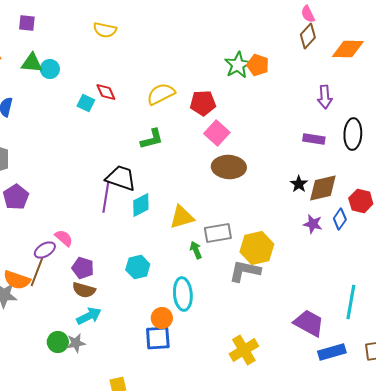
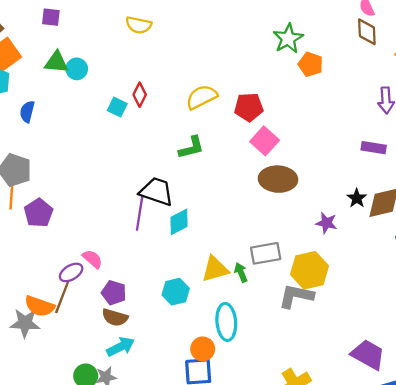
brown diamond: (308, 36) -> (367, 32), turned -45
green star: (238, 65) -> (288, 39), moved
red diamond: (106, 92) -> (140, 95), turned 50
yellow triangle: (182, 217) -> (215, 269), moved
purple star: (313, 224) -> (326, 223), moved

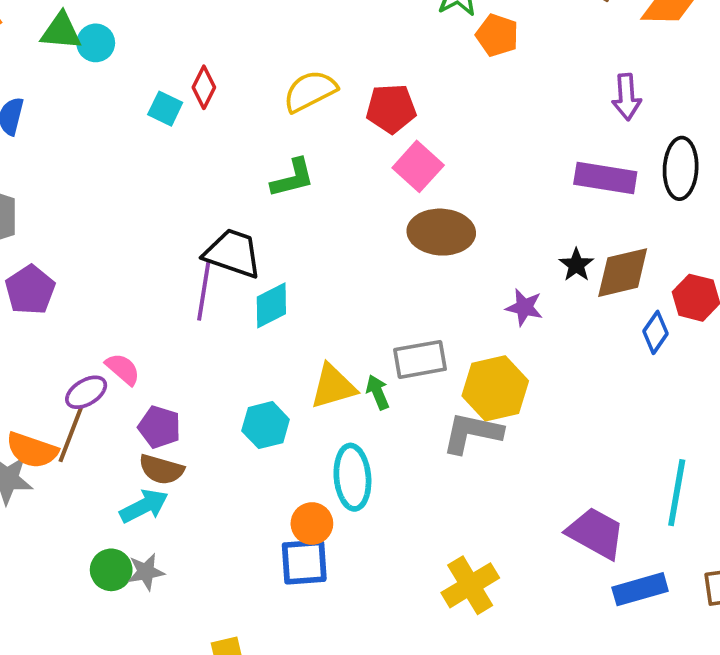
purple rectangle: (374, 148) -> (605, 178), size x1.4
cyan arrow: (121, 347) -> (144, 506), moved

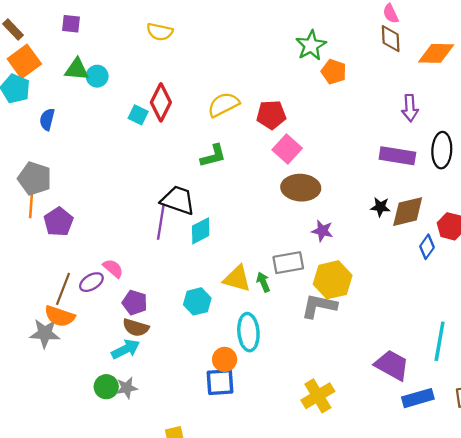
red diamond: (204, 87) -> (161, 102), size x1.5
black star: (576, 265) -> (380, 207), turned -30
purple star: (524, 307) -> (322, 231), moved
yellow triangle: (333, 386) -> (237, 279), turned 32
brown line: (71, 435) -> (63, 289), moved

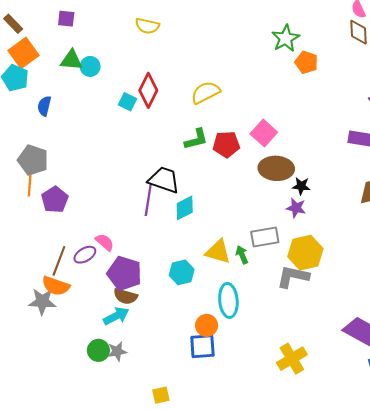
red pentagon: (271, 115) -> (226, 144), moved
black star: (380, 207) -> (301, 186), moved
purple pentagon: (135, 303) -> (124, 273), size x1.5

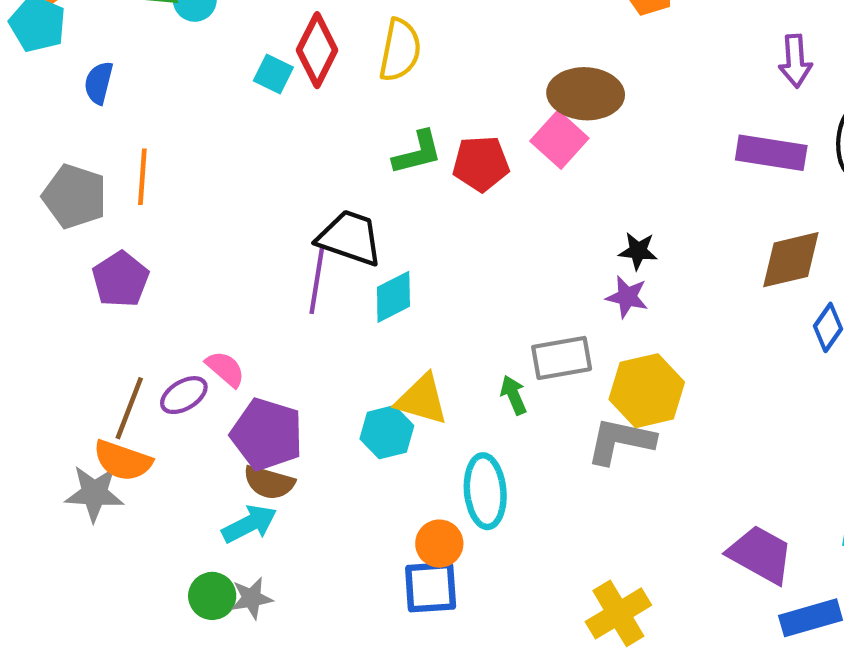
yellow semicircle: (206, 92) -> (400, 50), moved, turned 128
brown ellipse: (276, 168) -> (586, 94), moved
orange line: (30, 183) -> (142, 177), moved
yellow triangle: (218, 252) -> (422, 399), moved

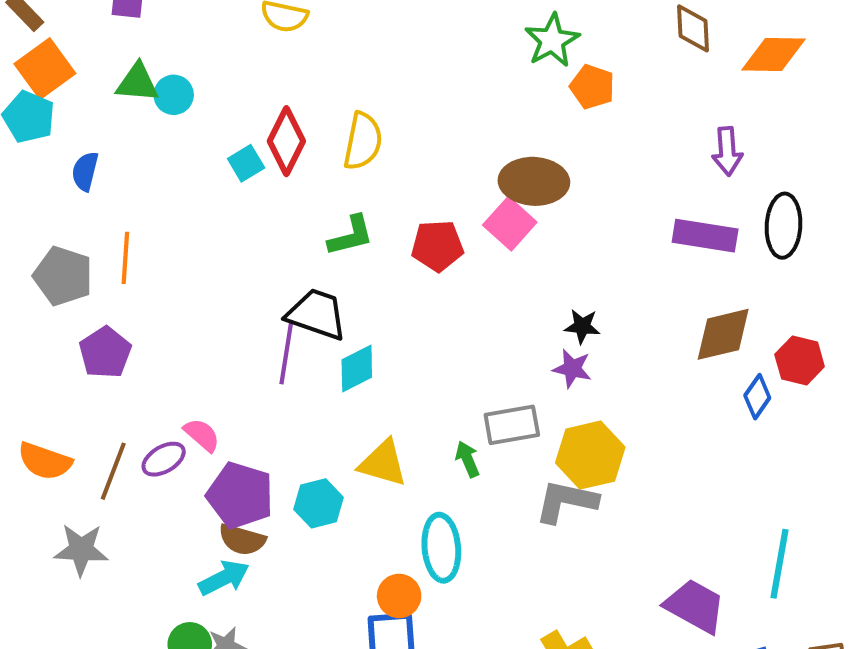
cyan square: (273, 74) -> (246, 163), turned 33
green L-shape: (417, 153) -> (351, 236), moved
cyan hexagon: (387, 432) -> (319, 503), moved
orange semicircle: (123, 461) -> (45, 461), moved

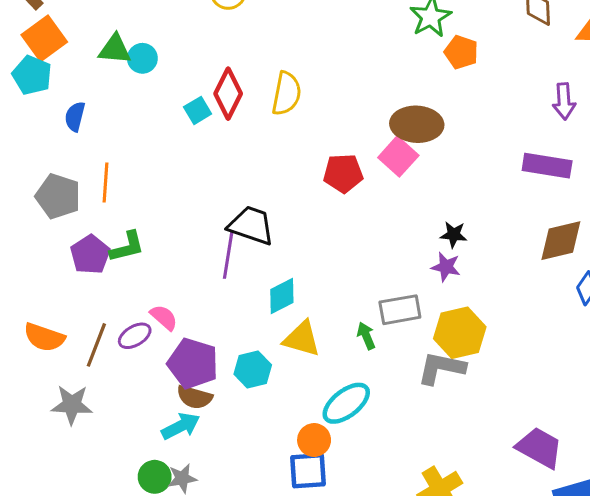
green L-shape: (351, 236) -> (127, 247), moved
cyan diamond: (357, 369) -> (282, 296), moved
cyan ellipse: (441, 548) -> (346, 403), turned 57

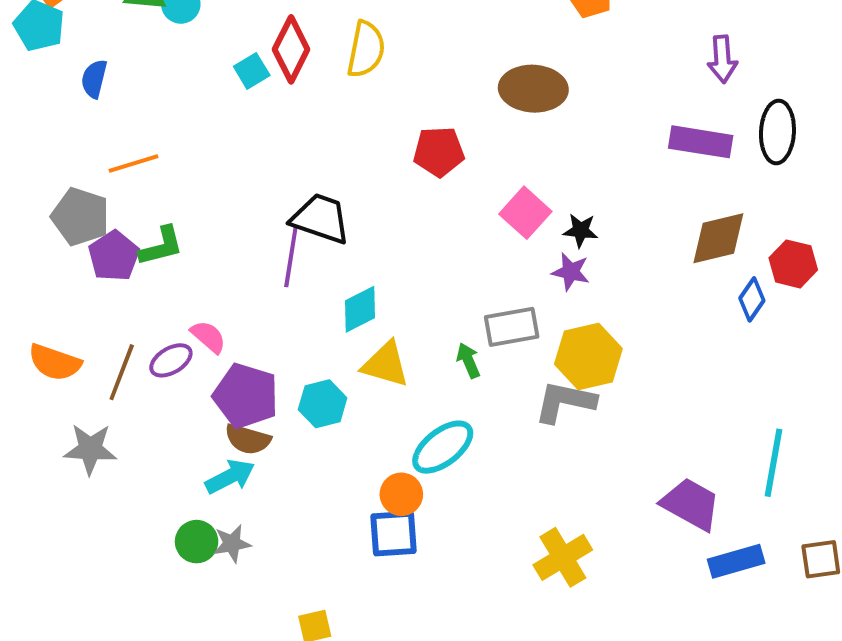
pink square: (398, 156) -> (525, 213), moved
orange line: (106, 182) -> (134, 163), turned 69
gray pentagon: (58, 196) -> (80, 217), moved

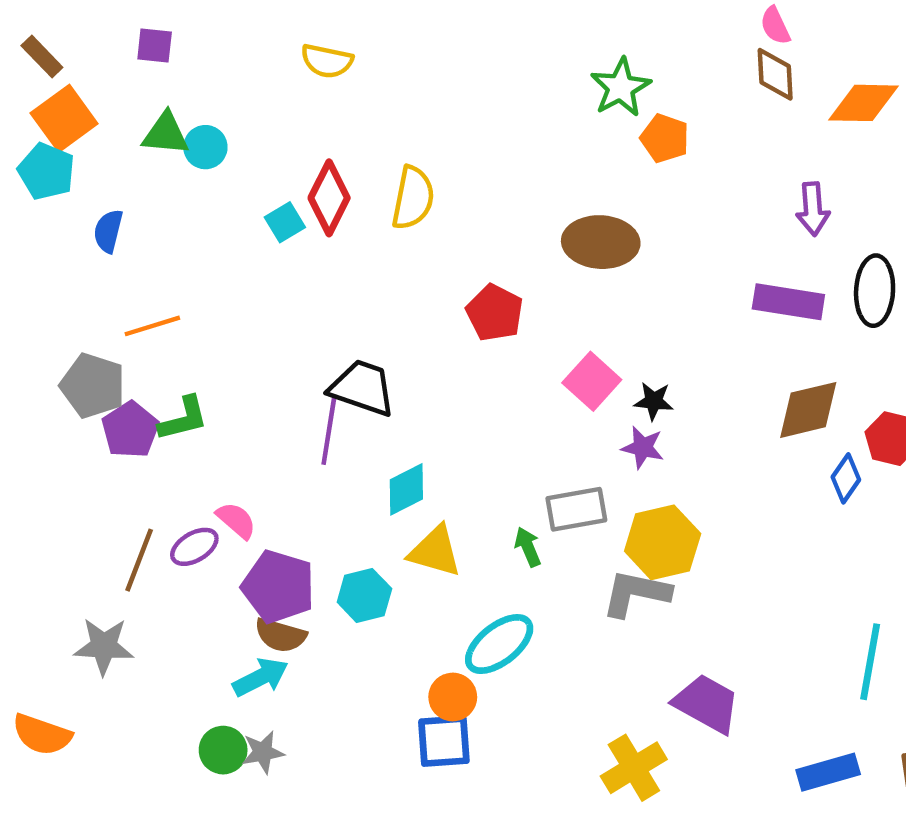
red pentagon: (439, 152) -> (495, 313), turned 30
orange semicircle: (55, 362) -> (42, 735), moved
purple trapezoid: (691, 504) -> (707, 704), moved

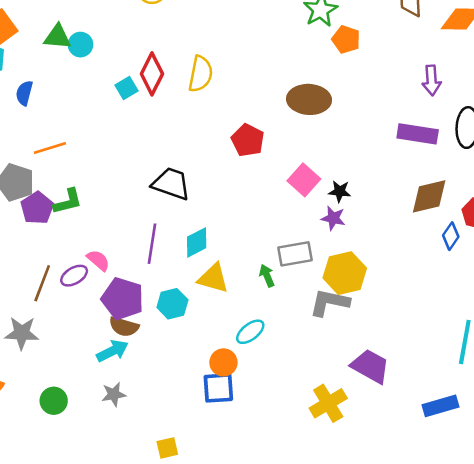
purple line: (329, 430) -> (152, 244), moved
cyan ellipse: (499, 644) -> (250, 332), size x0.7
green circle: (223, 750) -> (54, 401), moved

